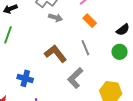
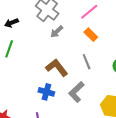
gray arrow: (56, 18) -> (57, 32), turned 120
blue cross: (25, 78) -> (46, 92), moved

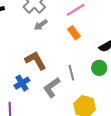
gray line: (87, 62) -> (71, 73), moved
blue cross: (46, 92) -> (22, 83), turned 35

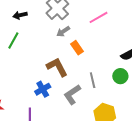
orange rectangle: (74, 33) -> (77, 48), moved

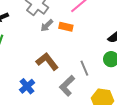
orange rectangle: (77, 48) -> (66, 27), moved, turned -32
blue cross: (43, 89) -> (27, 86), moved

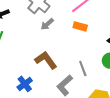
orange rectangle: (66, 27) -> (80, 26), moved

